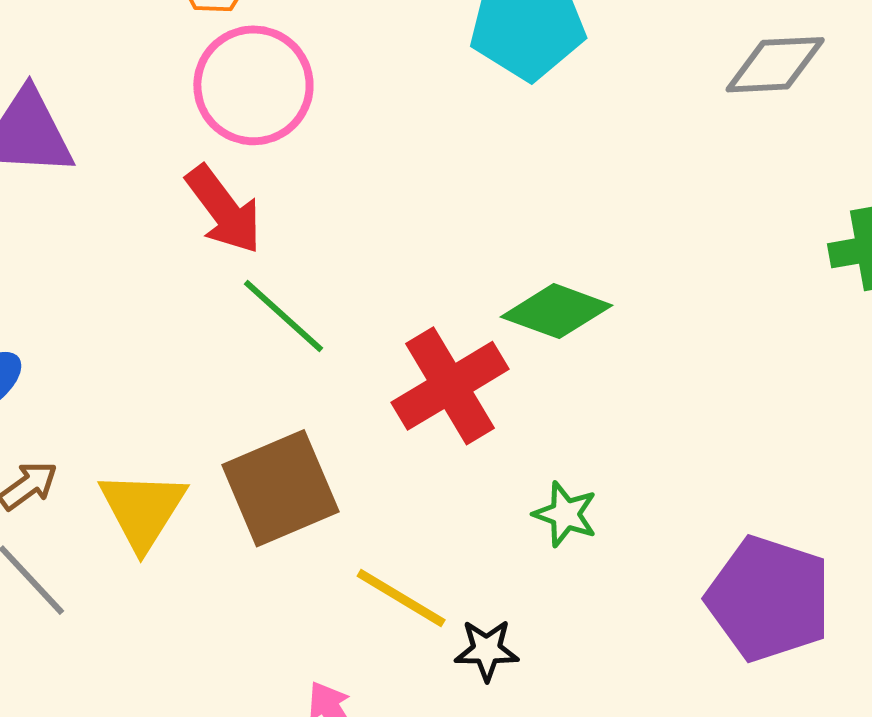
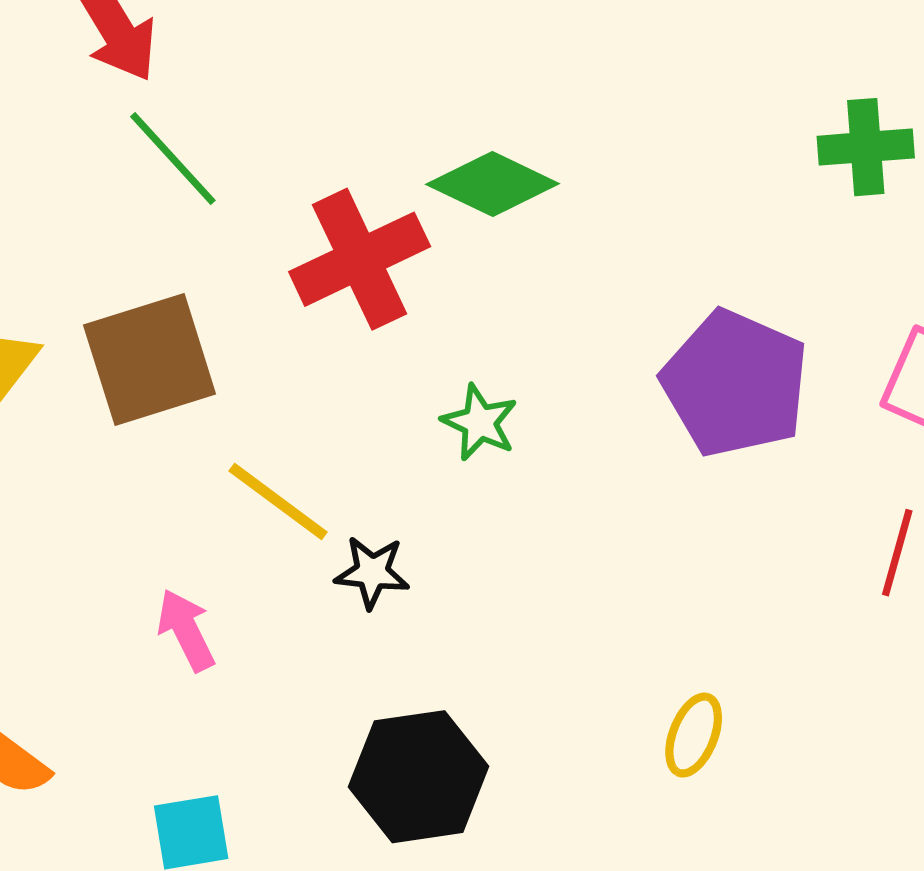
purple pentagon: (769, 599) -> (735, 383), moved

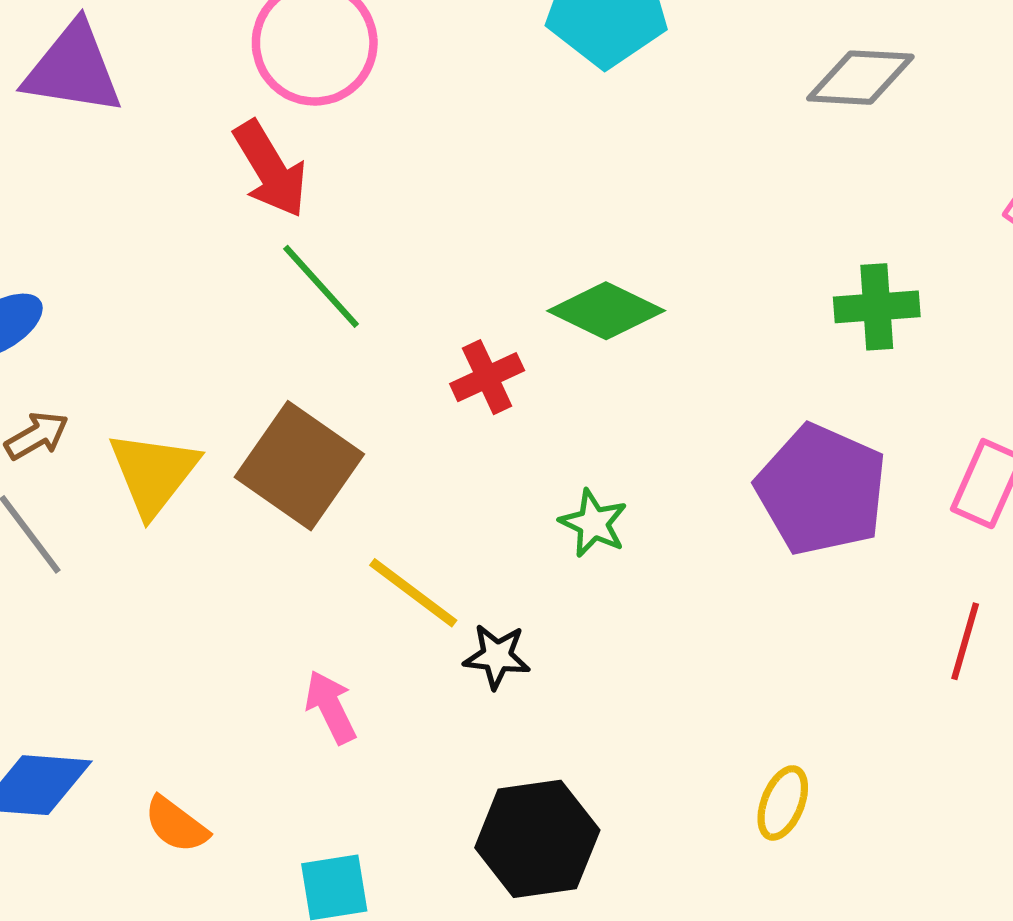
green cross: (866, 147) -> (877, 307), moved
red cross: (360, 259) -> (487, 377), size x0.6
brown square: (150, 359) -> (299, 466), turned -38

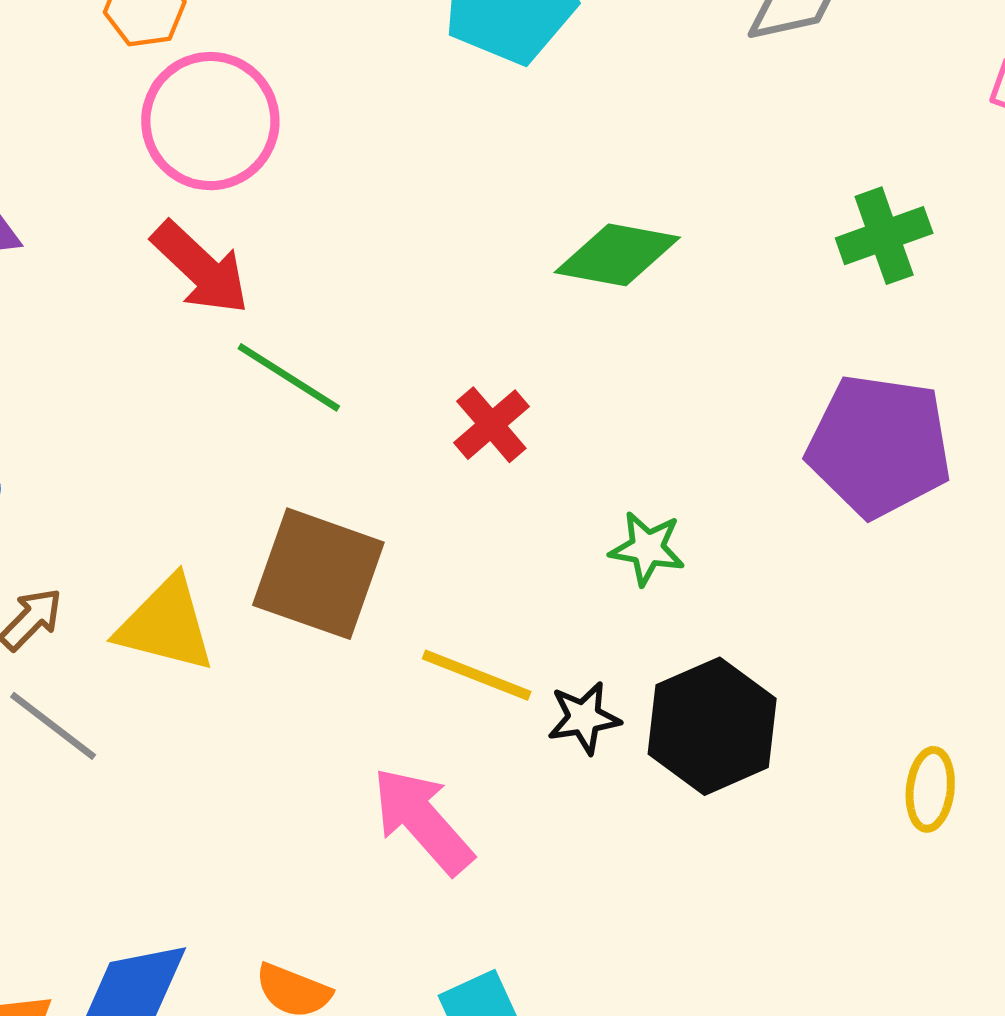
green diamond: (606, 311) -> (617, 255), moved
yellow triangle: (153, 473) -> (166, 625), turned -38
pink arrow: (331, 707) -> (423, 821), size x1.5
black hexagon: (537, 839) -> (712, 726), moved

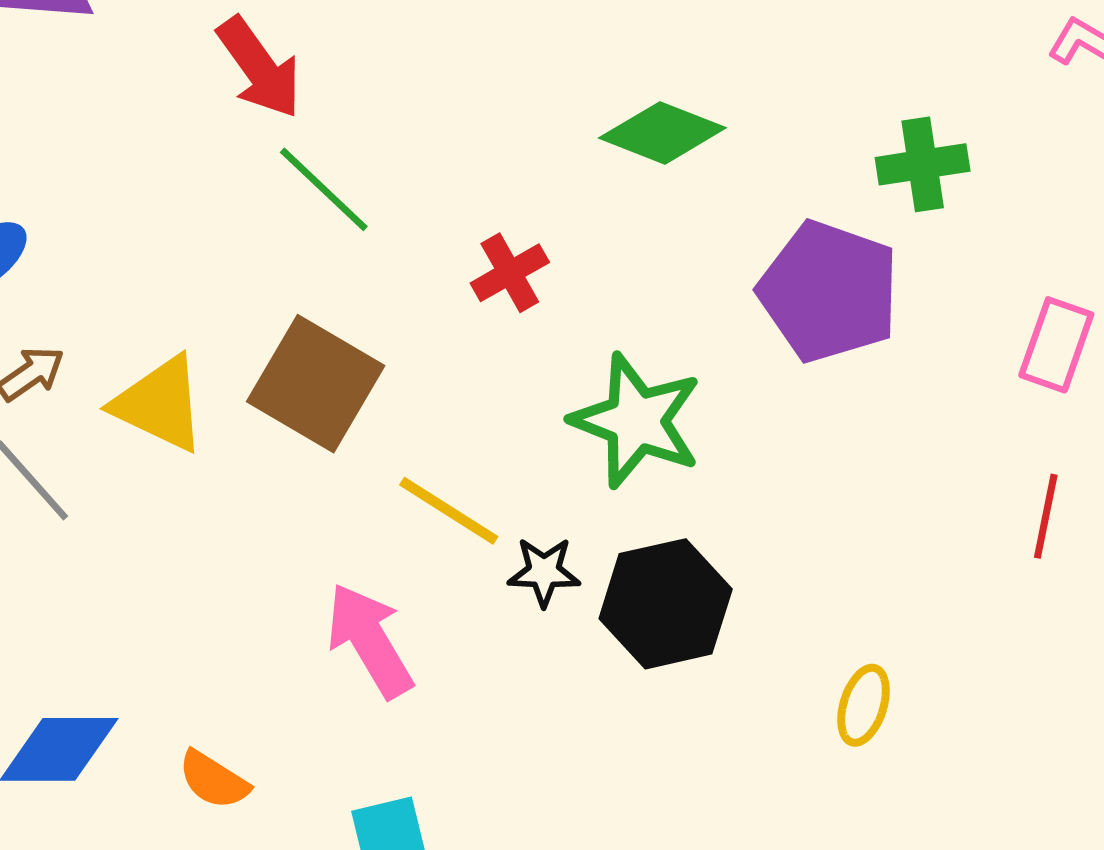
purple pentagon: (879, 446) -> (829, 292), moved
green star: (647, 548) -> (636, 421), size x1.8

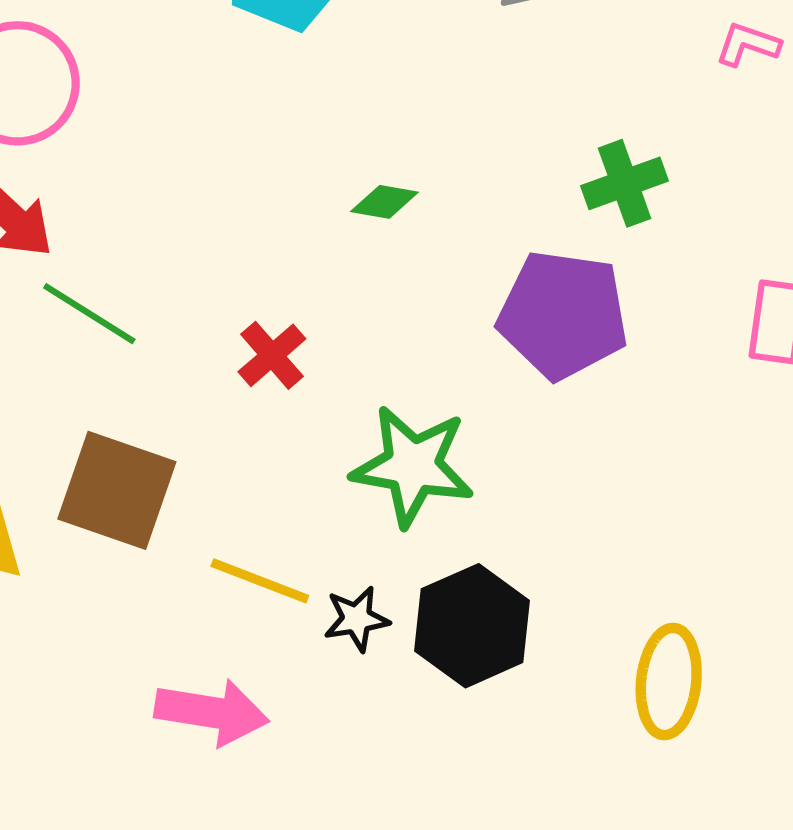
green diamond: (662, 133) -> (384, 202), size x0.6
pink arrow: (370, 640) -> (212, 712), turned 141
yellow ellipse: (864, 705) -> (669, 682), size x1.5

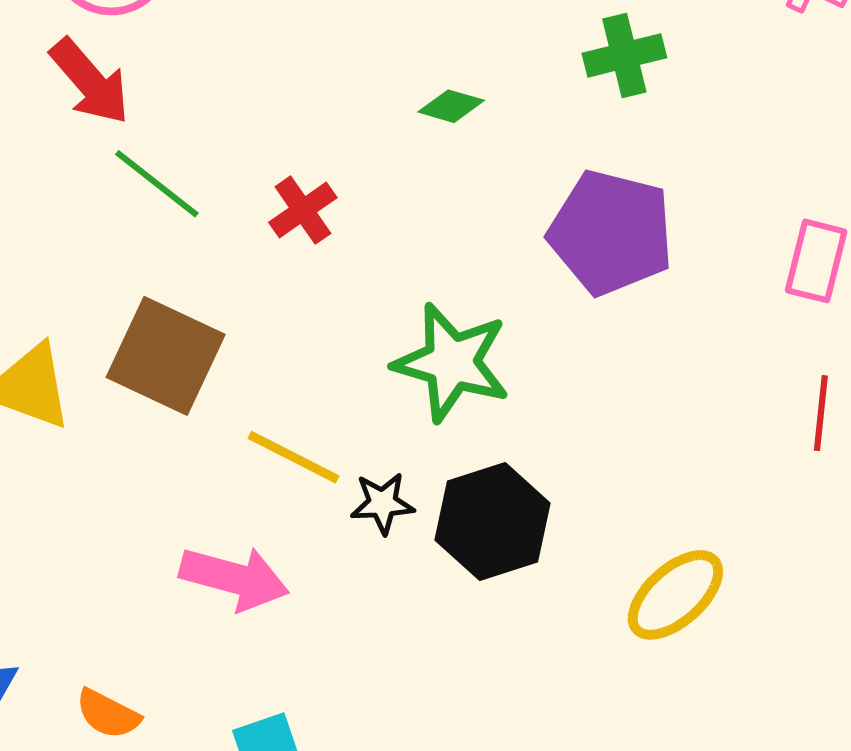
green cross: (625, 183) -> (624, 55), moved
red cross: (272, 355) -> (303, 210), moved
yellow ellipse: (669, 682) -> (675, 595), turned 36

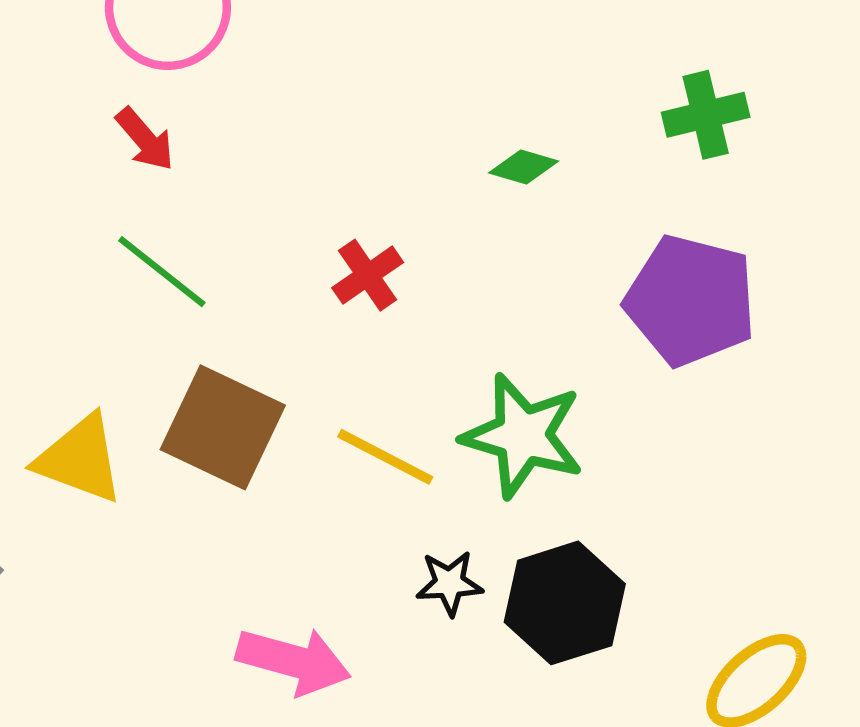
red arrow: (90, 82) -> (145, 139), size x0.7
green line: (157, 184) -> (162, 272), moved
yellow line: (293, 457) -> (385, 457), moved

